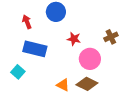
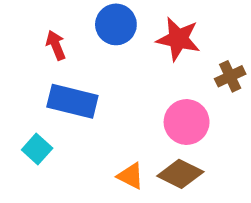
red star: (74, 39) -> (178, 39), moved, size x1.5

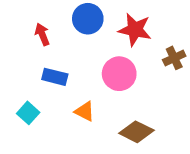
blue rectangle: (72, 101) -> (55, 77), size x0.7
pink circle: (187, 122) -> (119, 74), moved
orange triangle: (131, 176) -> (85, 111), moved

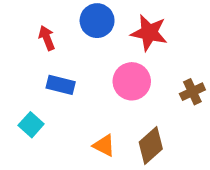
brown cross: (174, 58) -> (192, 92), moved
orange triangle: (85, 111) -> (104, 146), moved
brown diamond: (136, 132) -> (151, 146), turned -68

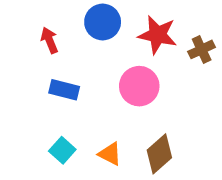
brown cross: (192, 92) -> (202, 49), moved
cyan square: (31, 125) -> (62, 150), moved

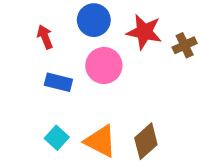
pink circle: (139, 86) -> (104, 65), moved
orange triangle: (110, 154) -> (101, 141), size x1.5

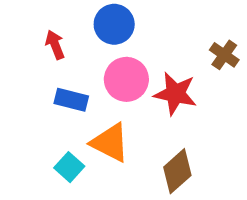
red star: (144, 32) -> (175, 94), moved
brown cross: (185, 45) -> (224, 55), turned -30
orange triangle: (101, 141) -> (110, 143), moved

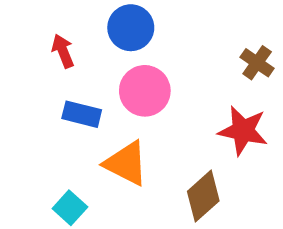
red star: (175, 94) -> (243, 131), moved
cyan square: (69, 167) -> (70, 208), moved

